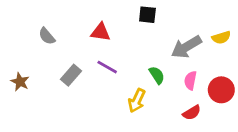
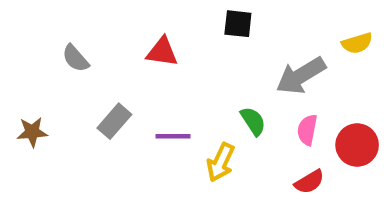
yellow semicircle: (221, 38) -> (357, 43), moved
purple line: (107, 67) -> (173, 136), moved, turned -30
brown star: (20, 82) -> (32, 132), turned -30

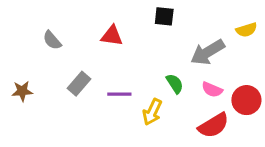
pink semicircle: (307, 130) -> (212, 90), turned -78
red semicircle: (309, 182) -> (214, 125), size x1.5

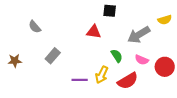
red triangle: (112, 36) -> (94, 32), moved
purple line: (119, 94) -> (80, 80), moved
red semicircle: (214, 125) -> (128, 81), moved

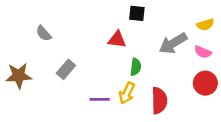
green semicircle: (117, 56) -> (136, 67), moved, turned 40
pink semicircle: (142, 60) -> (203, 52), moved
brown star: (15, 61) -> (19, 76), size x1.5
red semicircle: (128, 81) -> (159, 101), turned -60

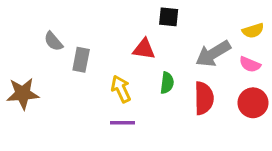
gray rectangle: (66, 69) -> (81, 60), moved, turned -30
yellow arrow: (127, 93) -> (121, 89), moved, turned 130
red semicircle: (159, 101) -> (204, 98), moved

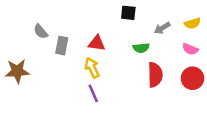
red triangle: (144, 49) -> (97, 43), moved
gray arrow: (213, 54) -> (162, 28), moved, size x0.6
green semicircle: (167, 83) -> (141, 48), moved, turned 77
purple line: (123, 123) -> (93, 93), turned 66

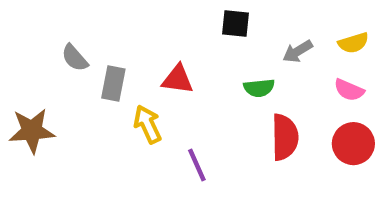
yellow arrow: (92, 68) -> (148, 124), moved
purple line: (93, 93) -> (197, 165), moved

